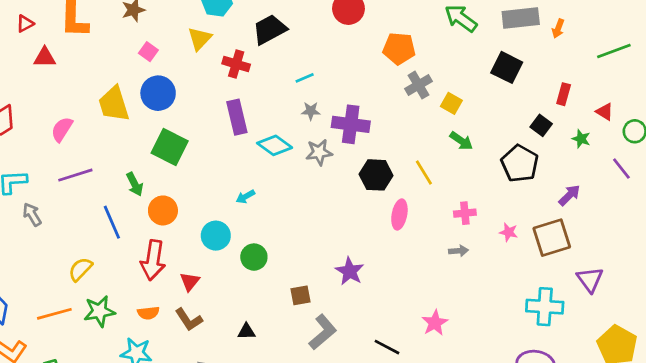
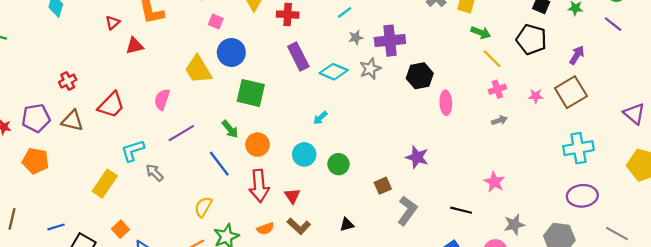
yellow line: (424, 172) -> (492, 59), moved
purple triangle: (590, 280) -> (634, 114), moved

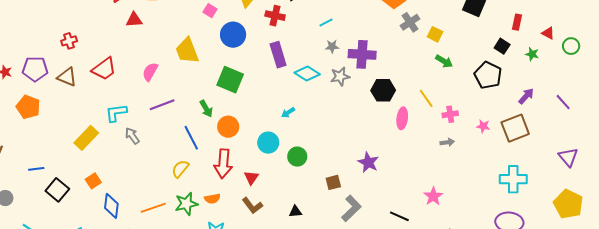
purple line: (613, 24) -> (563, 102), moved
blue circle: (231, 52) -> (233, 35), moved
yellow line: (492, 59) -> (426, 98), moved
yellow semicircle: (203, 207) -> (180, 169), moved
orange semicircle: (265, 229) -> (212, 199), moved

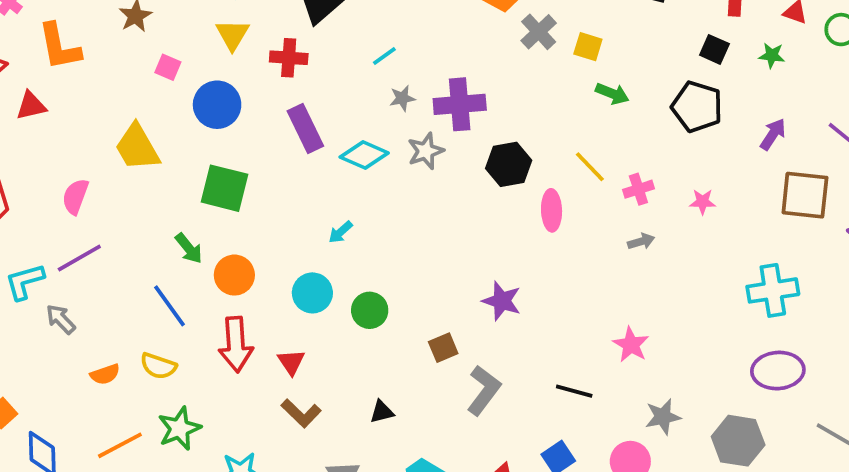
purple line: (162, 105) -> (79, 258), moved
brown square: (515, 128) -> (805, 195), moved, turned 36
yellow semicircle: (180, 169) -> (158, 366), turned -102
orange semicircle: (212, 199) -> (105, 374), moved

